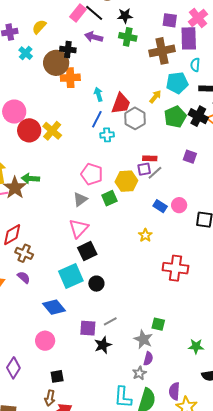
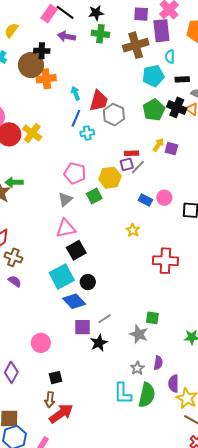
yellow arrow: (155, 97) -> (158, 145), moved
pink triangle: (79, 228) -> (66, 228), turned 40
blue diamond: (54, 307) -> (74, 301), moved
purple semicircle: (148, 359) -> (158, 363), moved

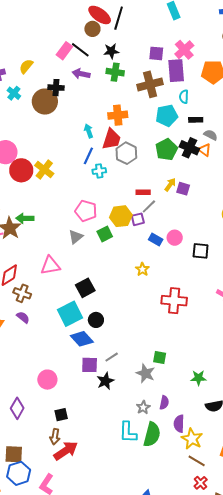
orange cross: (46, 79) -> (118, 115), moved
purple square: (127, 164) -> (138, 219), moved
pink triangle: (66, 228) -> (50, 266), moved

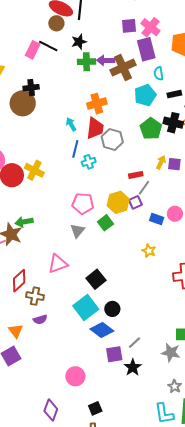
purple square: (156, 53) -> (129, 26), moved
purple arrow: (81, 74) -> (106, 60), moved
purple semicircle: (23, 317) -> (40, 320), turned 136

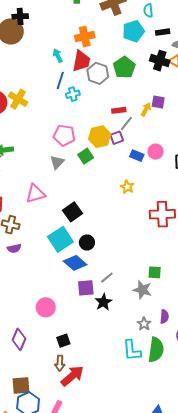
green pentagon: (151, 129) -> (124, 67), moved
yellow arrow: (161, 162) -> (146, 109), moved

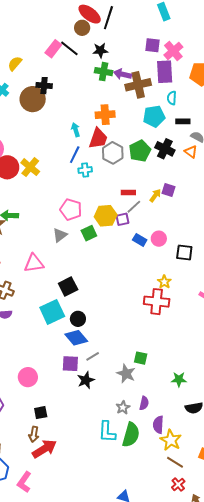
black cross: (160, 61) -> (165, 149), moved
yellow star: (127, 187) -> (164, 282), moved
blue diamond: (75, 263) -> (76, 338), moved

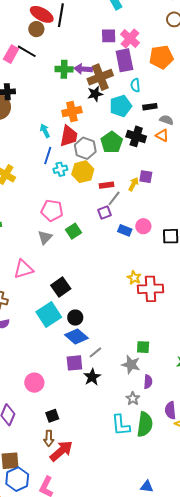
black star: (100, 50) -> (95, 94), moved
yellow hexagon: (106, 216) -> (83, 172), moved
yellow star: (164, 282) -> (134, 278), moved
purple semicircle: (144, 403) -> (148, 382), moved

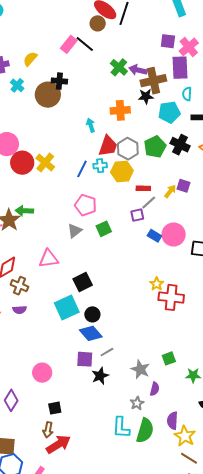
green cross: (64, 69) -> (119, 67), turned 30
red trapezoid: (69, 136) -> (108, 146), moved
blue line: (48, 156) -> (82, 169), moved
pink circle: (143, 226) -> (174, 235), size x1.5
green square: (143, 347) -> (169, 358), moved, turned -32

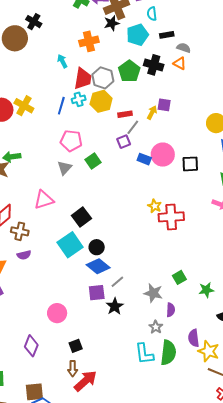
black cross: (59, 81) -> (34, 22), moved, turned 35

